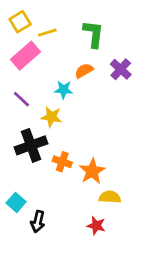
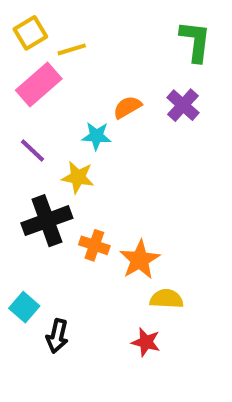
green L-shape: (93, 34) -> (195, 41), moved

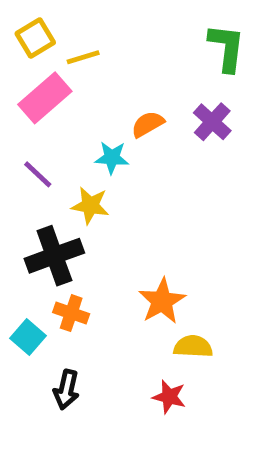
orange cross: (94, 245) -> (71, 313), moved
cyan square: (24, 307) -> (28, 337), moved

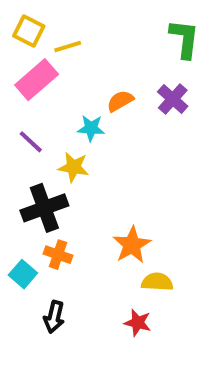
yellow square: (35, 38) -> (29, 31), turned -32

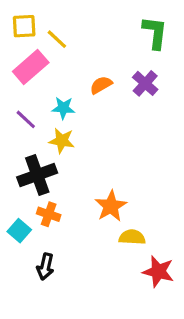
yellow square: (29, 31) -> (24, 26), turned -30
yellow line: (68, 47) -> (57, 39), turned 60
cyan star: (91, 128) -> (63, 108), moved
red star: (138, 323) -> (158, 272), moved, size x1.4

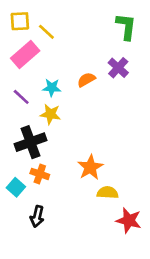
orange semicircle: (101, 85) -> (86, 80), moved

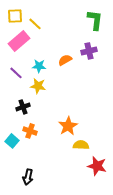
purple cross: (118, 68) -> (89, 51), turned 35
black cross: (31, 142) -> (23, 107), size x0.6
black arrow: (37, 216) -> (28, 177), moved

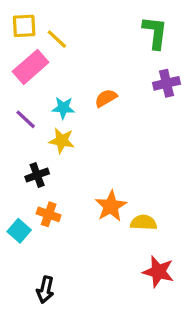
purple cross: (89, 51) -> (167, 83), moved
yellow semicircle: (81, 145) -> (144, 223), moved

